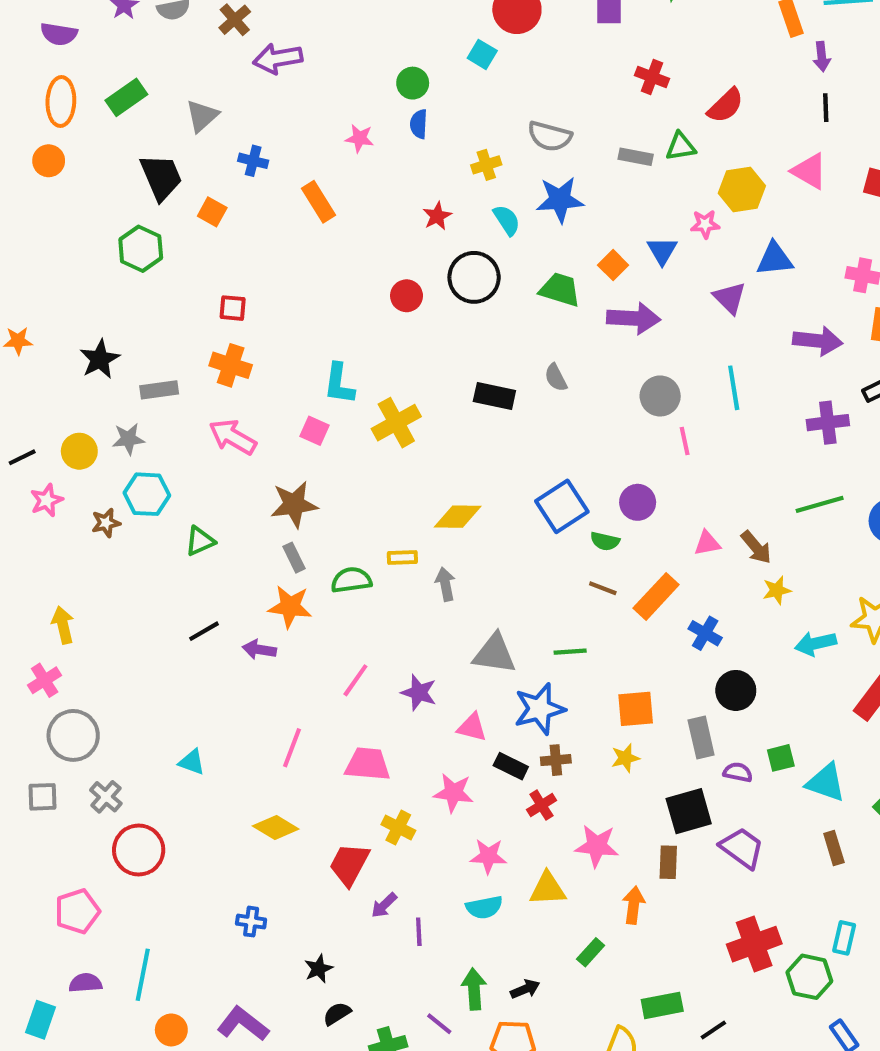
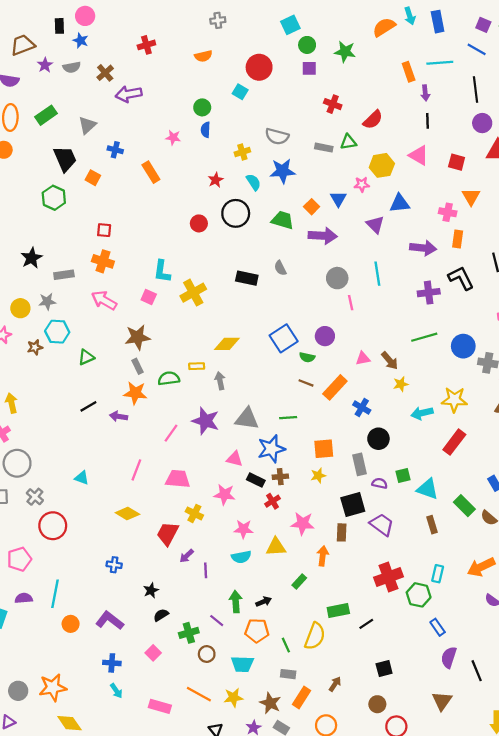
purple star: (419, 693) -> (206, 421), moved, size x1.4

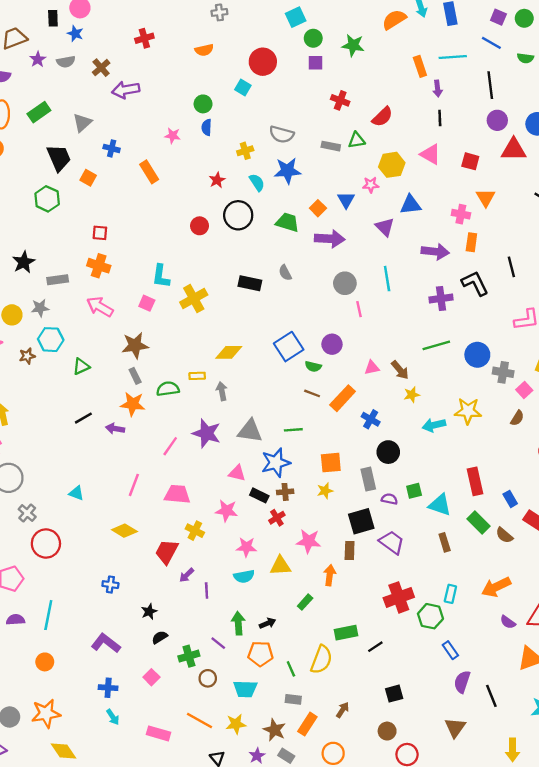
red rectangle: (454, 442) -> (475, 481), moved, turned -50
orange circle: (71, 624) -> (45, 662), moved

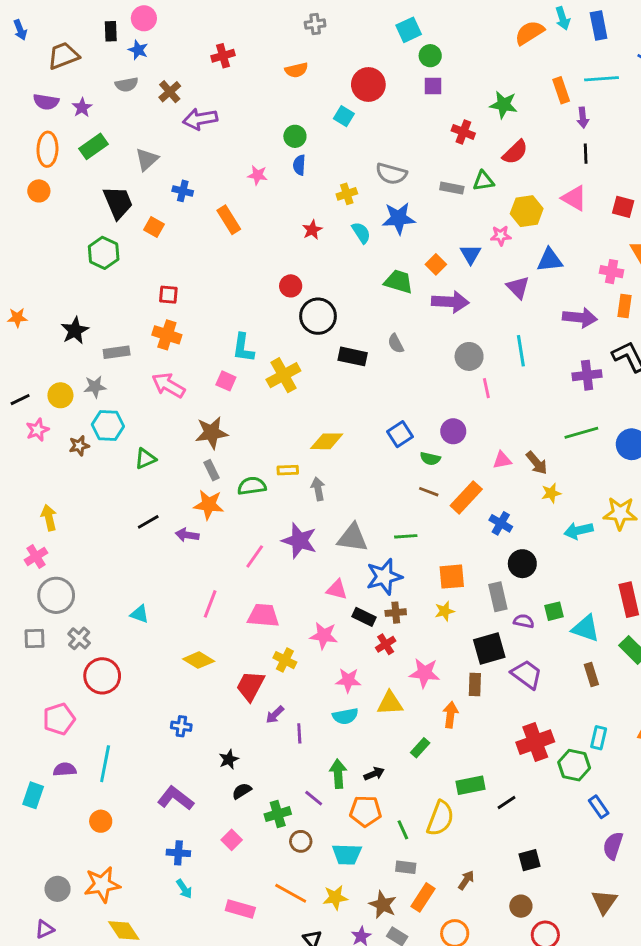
green star: (353, 45) -> (504, 105), moved
purple star: (38, 59) -> (82, 108), moved
black circle: (238, 215) -> (318, 316), moved
blue square: (289, 347) -> (400, 434), size x0.7

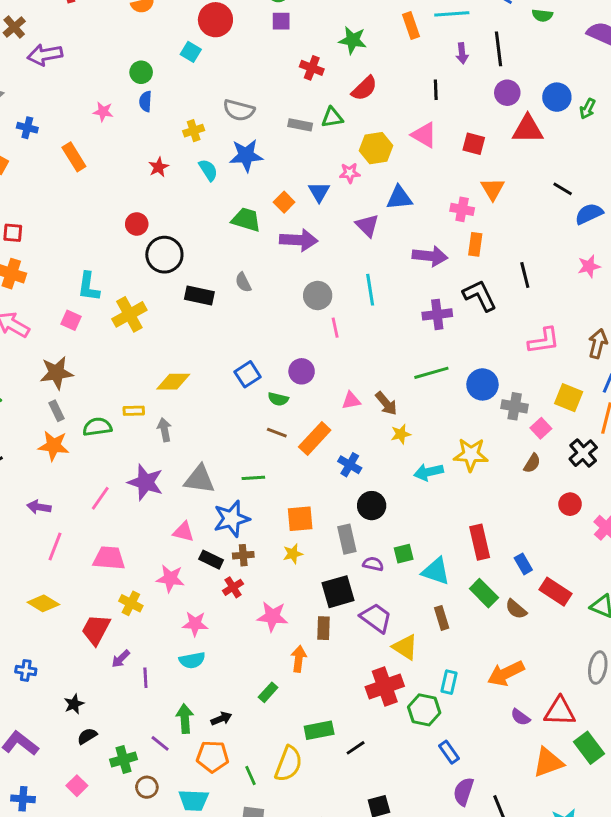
purple arrow: (583, 118) -> (462, 53), moved
purple arrow: (187, 535) -> (39, 507), moved
yellow triangle: (390, 703) -> (405, 647), moved, turned 36

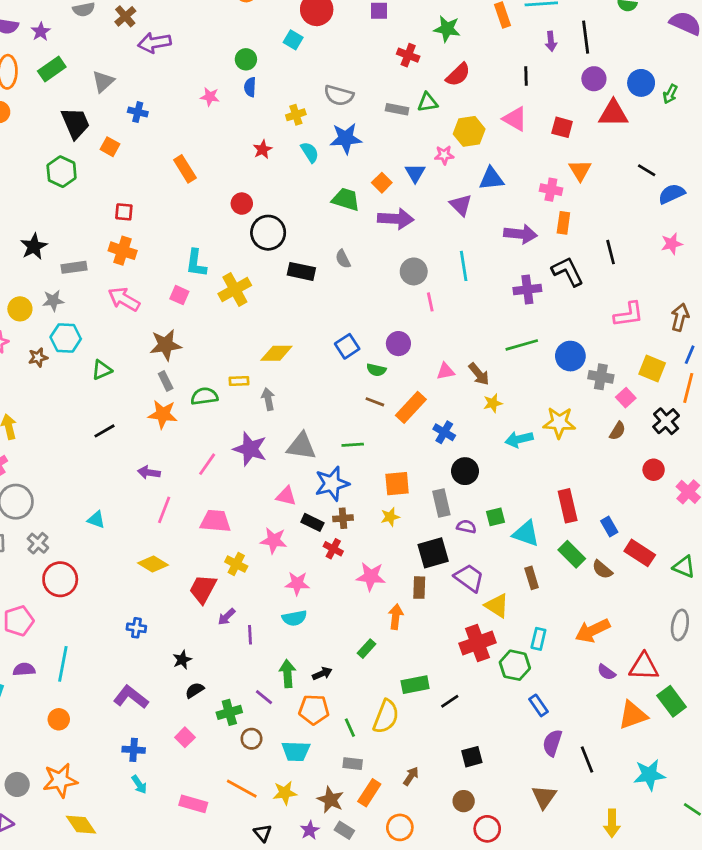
orange rectangle: (74, 157) -> (185, 169), moved
red cross: (233, 587) -> (333, 549), turned -30

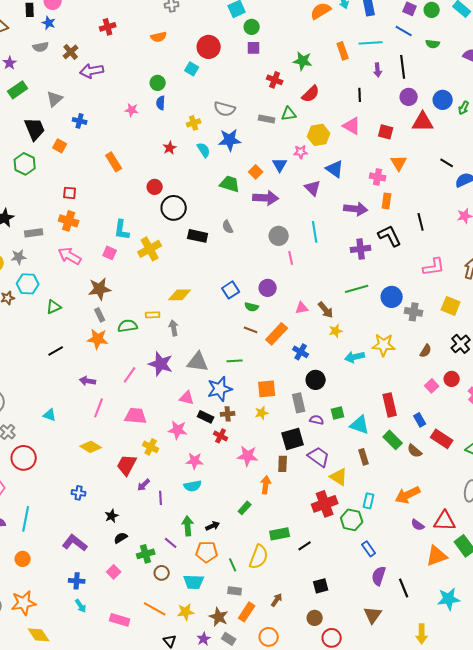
blue triangle: (491, 179) -> (335, 169), turned 42
pink square: (626, 398) -> (432, 386), moved

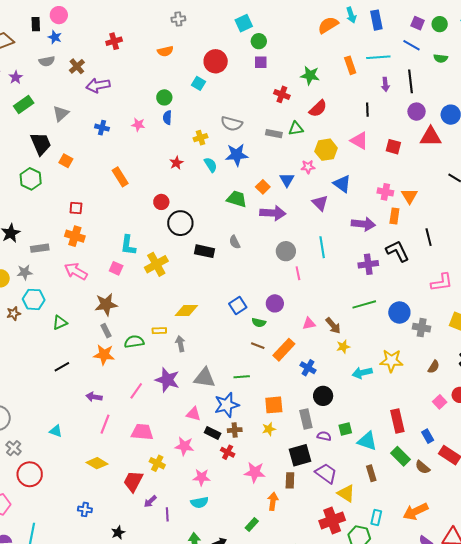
blue cross: (80, 121) -> (102, 128), moved
orange triangle: (399, 163) -> (409, 196), moved

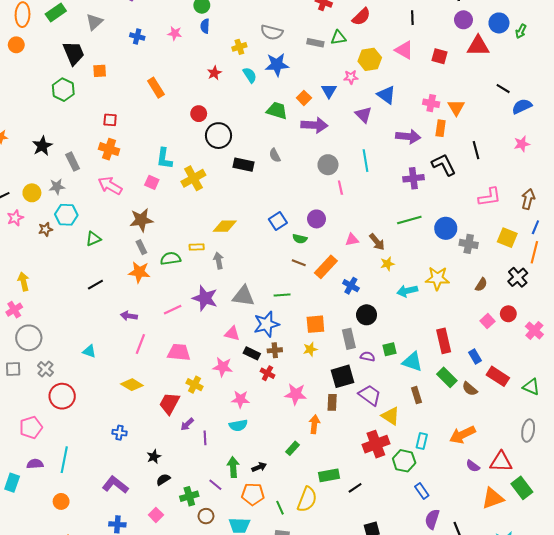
orange square: (66, 161) -> (100, 71), turned -32
gray rectangle: (40, 248) -> (73, 162), turned 72
pink line: (136, 391) -> (173, 310), turned 30

